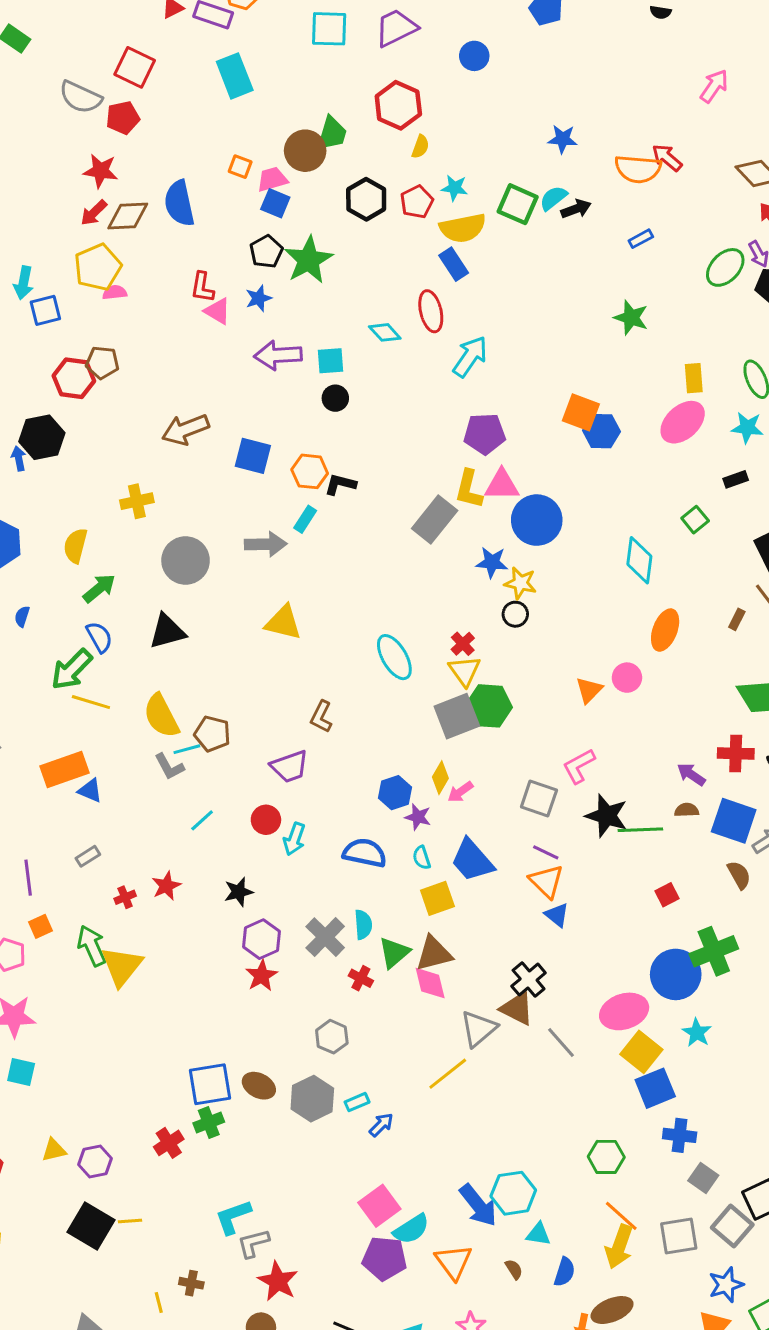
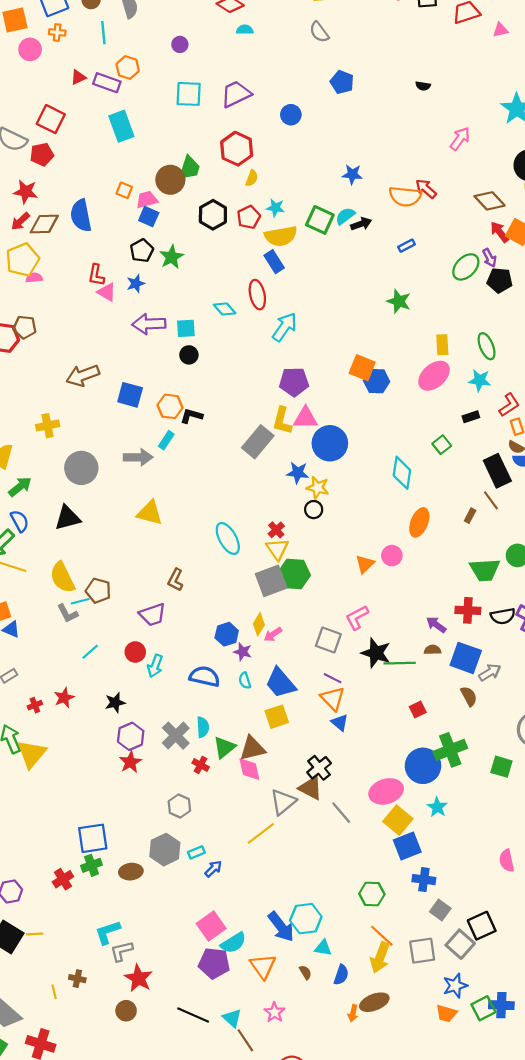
green star: (308, 260) -> (171, 257), size x0.7
yellow square: (437, 898) -> (277, 717), moved
brown ellipse: (259, 1086) -> (131, 872), moved, turned -35

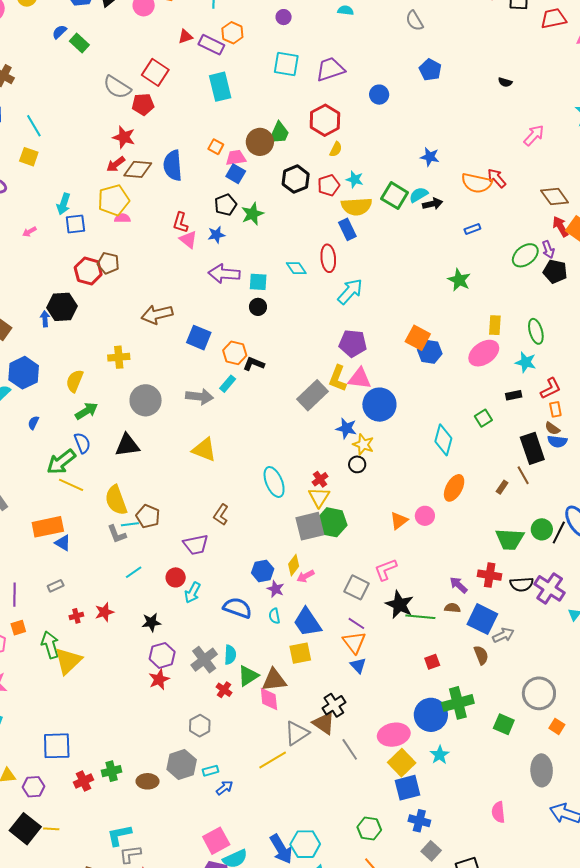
blue square: (93, 838) -> (57, 746), moved

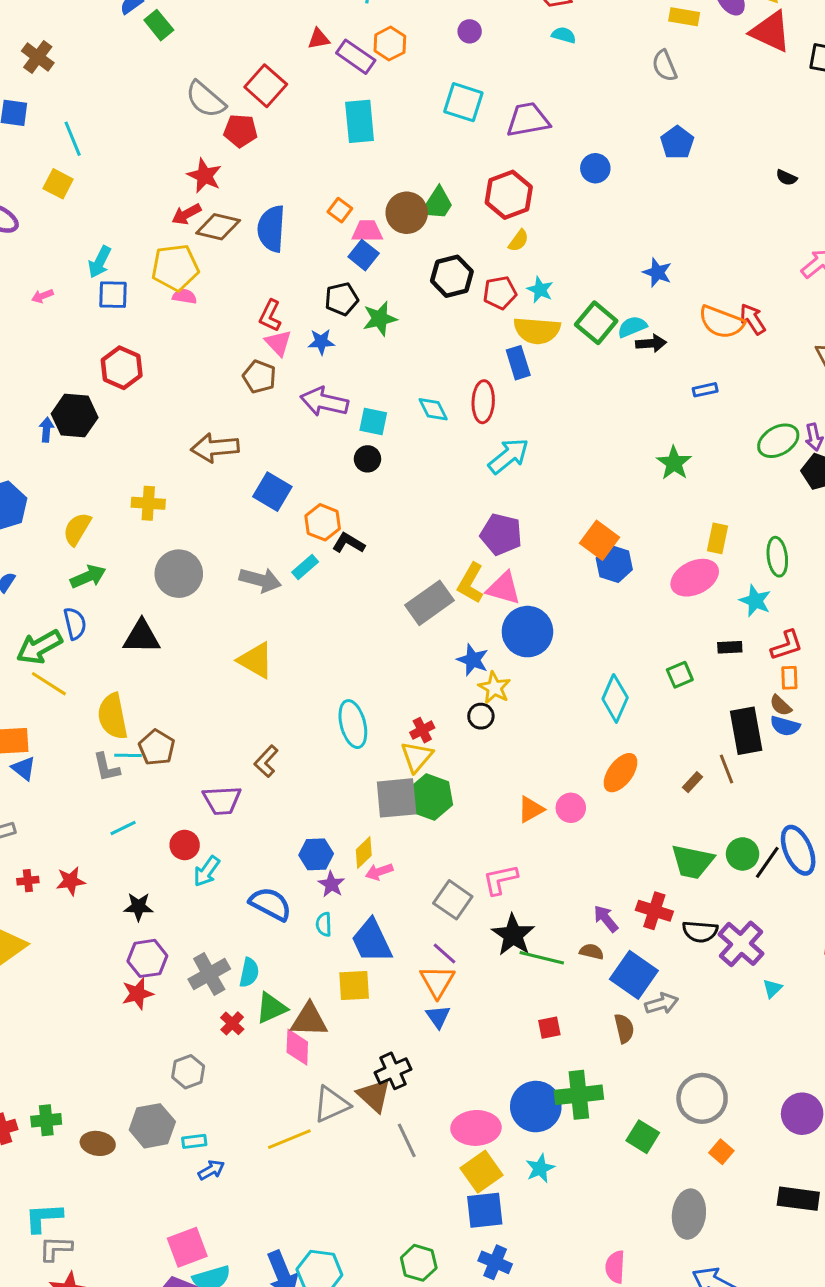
brown pentagon: (108, 263) -> (259, 377), moved

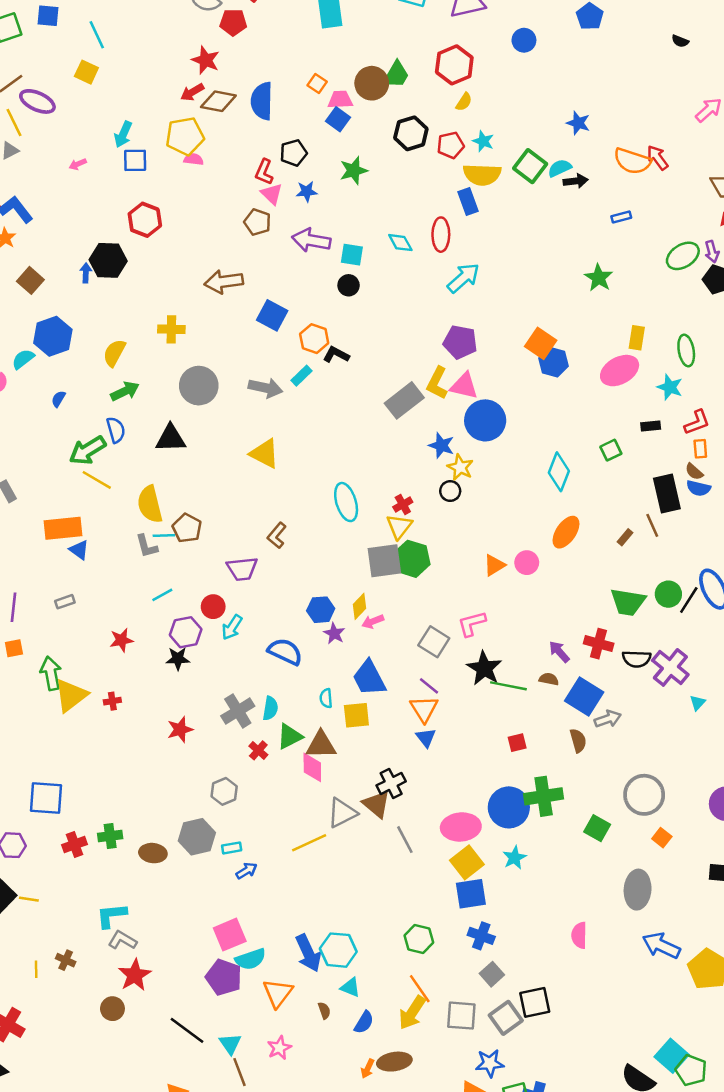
black pentagon: (342, 299) -> (293, 153), moved
red cross: (28, 881) -> (112, 701), moved
cyan semicircle: (324, 924) -> (326, 698), moved
purple hexagon: (147, 958) -> (186, 632), moved
gray L-shape: (56, 1249) -> (122, 940), turned 32

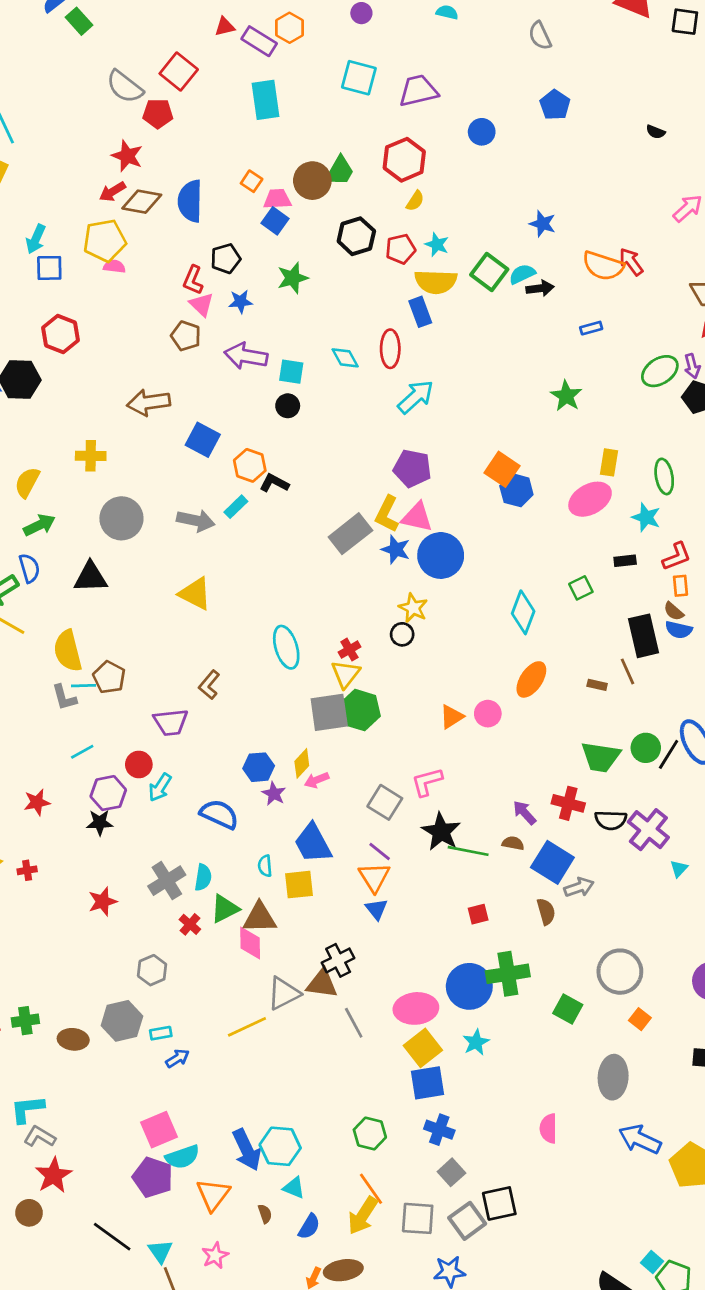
blue star: (441, 445) -> (396, 549), moved
brown rectangle: (625, 537) -> (597, 685), turned 63
brown triangle: (376, 804) -> (322, 984), turned -32
cyan square: (672, 1056) -> (652, 1262), size x0.6

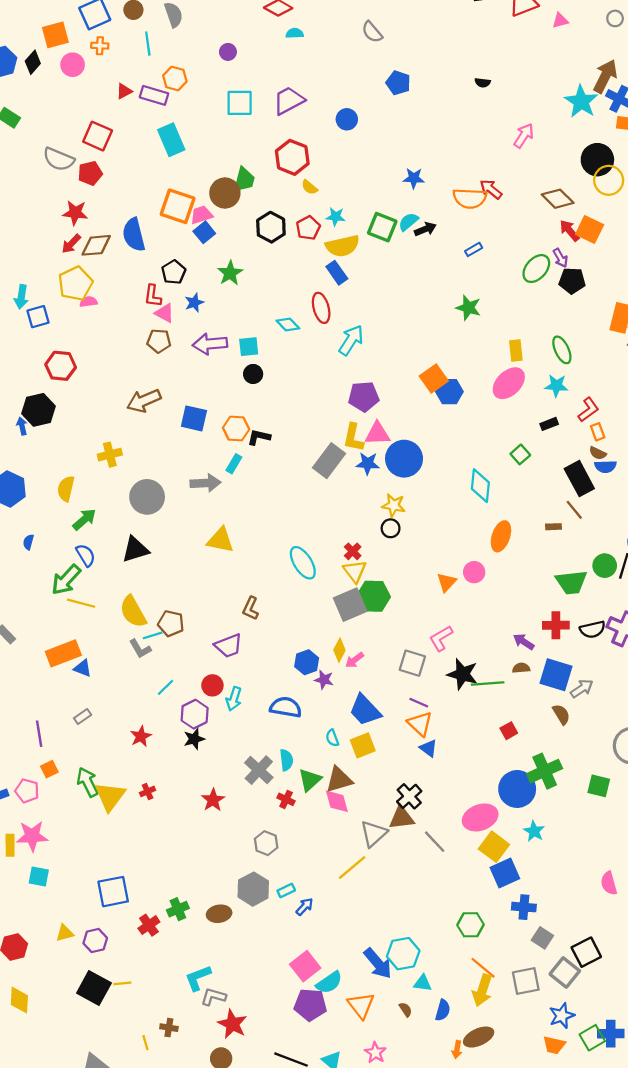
orange square: (252, 181) -> (178, 206), size x2.0
yellow semicircle: (415, 201) -> (309, 187), turned 112
blue square: (275, 221) -> (204, 232), turned 30
orange square: (502, 469) -> (434, 378), turned 36

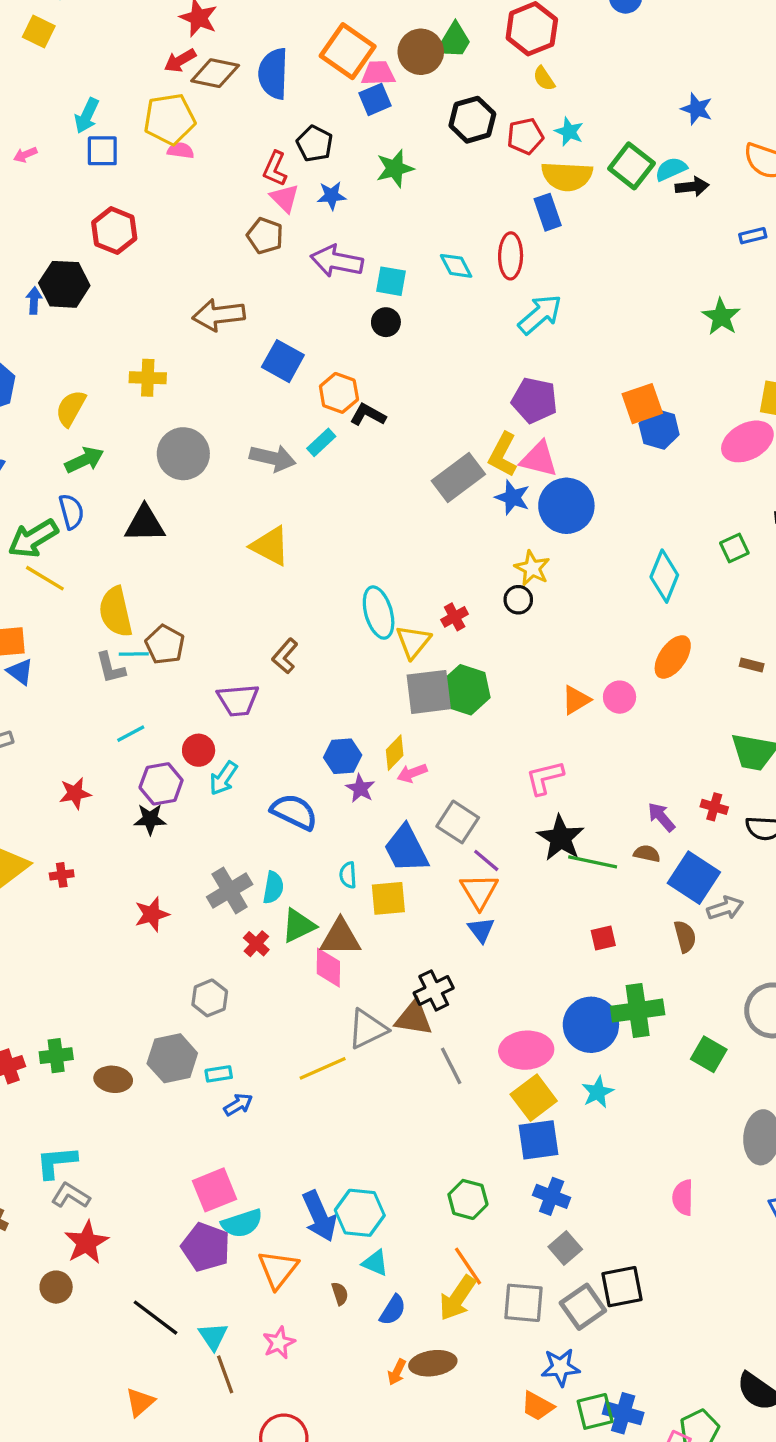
black pentagon: (174, 272) -> (315, 144), turned -30
yellow triangle: (355, 571) -> (413, 642), moved
red cross: (556, 625) -> (714, 807), size x0.7
gray square: (412, 663) -> (458, 822), moved

